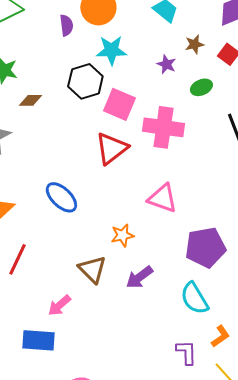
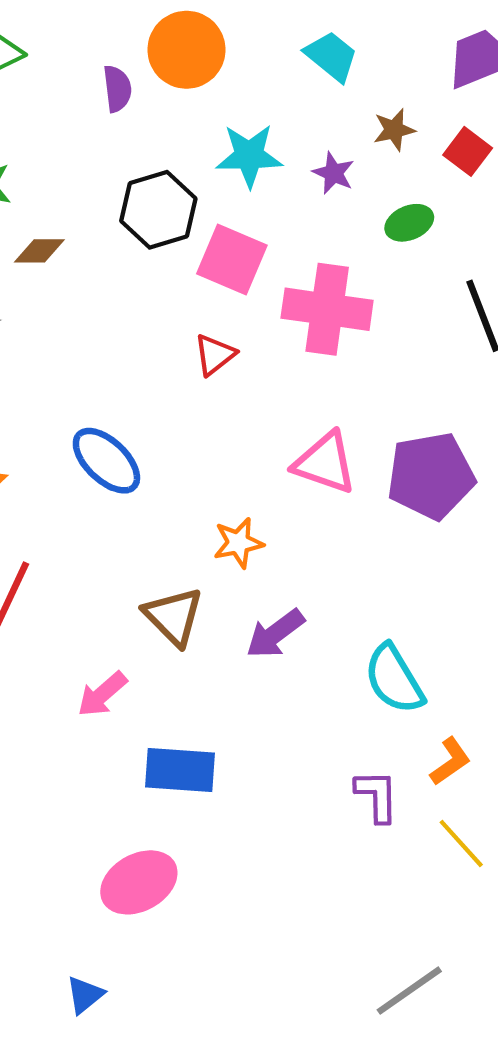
cyan star: (111, 50) -> (249, 156), moved
red triangle: (111, 148) -> (215, 355), size x0.6
purple pentagon: (205, 247) -> (431, 476), moved
blue rectangle: (38, 340) -> (180, 770), moved

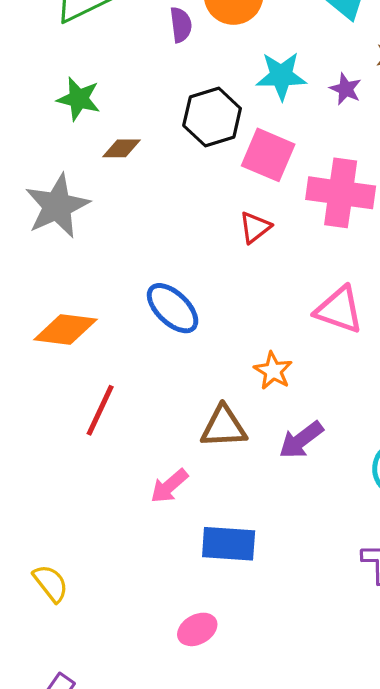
orange star: (238, 543) -> (273, 371), turned -30
brown triangle: (173, 616) -> (224, 427), turned -48
pink ellipse: (139, 882) -> (197, 629), size x0.7

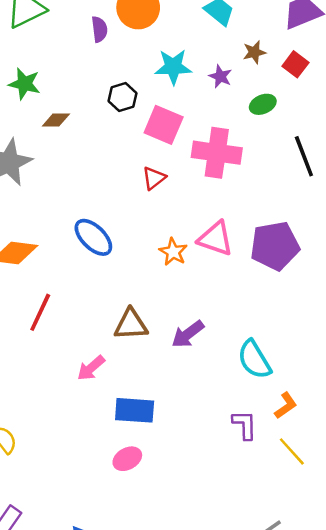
black hexagon: (212, 117) -> (122, 97), size x0.7
orange star: (273, 371) -> (173, 252), moved
pink ellipse: (197, 629) -> (127, 459), moved

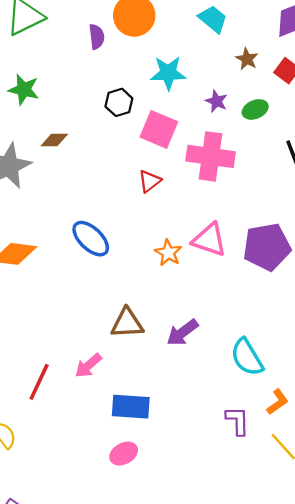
brown star: (254, 52) -> (247, 59), turned -30
purple star: (220, 76) -> (216, 101), moved
brown diamond: (56, 120) -> (54, 140), moved
red line: (40, 312) -> (39, 382), moved

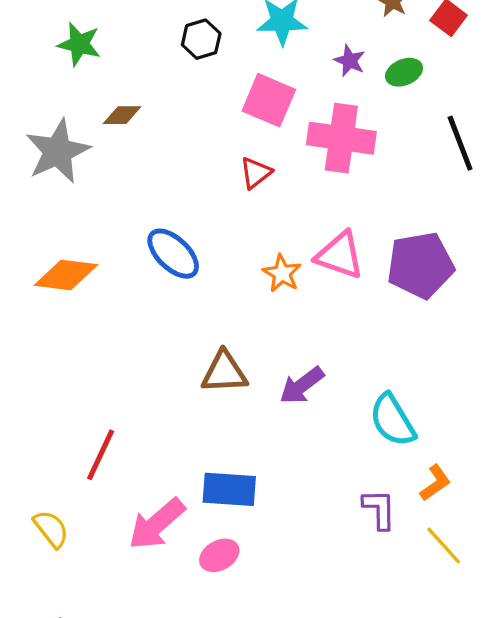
black hexagon: (119, 102) -> (201, 39), moved
pink arrow: (88, 365) -> (157, 524), moved, size x1.5

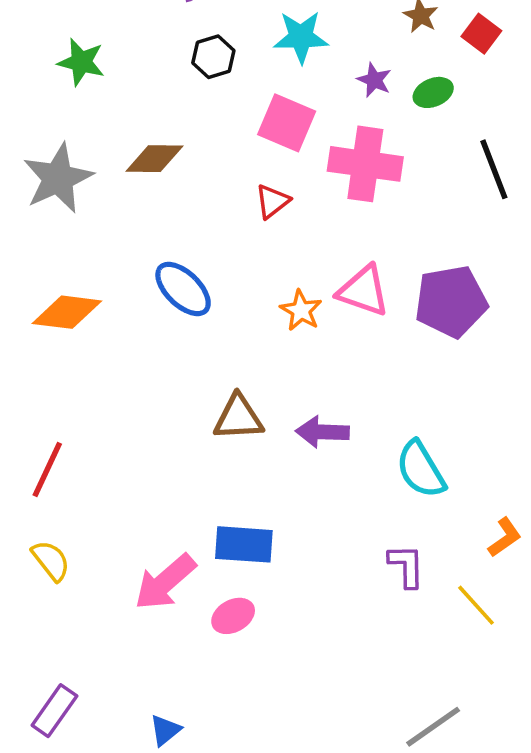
brown diamond: (122, 115) -> (154, 159), moved, size x1.4
purple arrow: (302, 385) -> (322, 432), turned 39
red line: (101, 455) -> (47, 469), moved
orange L-shape: (435, 483) -> (505, 537), moved
yellow semicircle: (51, 529) -> (51, 561), moved

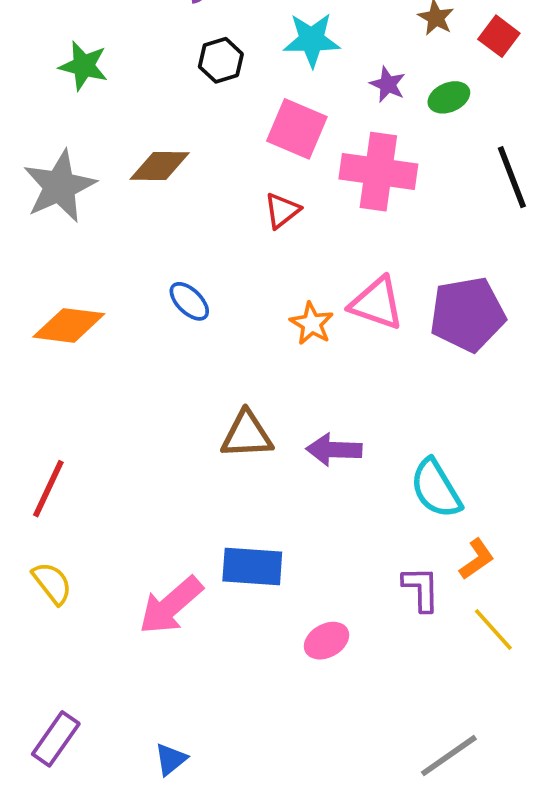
blue ellipse: (183, 289) -> (189, 301), size x0.7
orange L-shape: (505, 537) -> (477, 559), moved
pink ellipse: (233, 616) -> (327, 641), moved

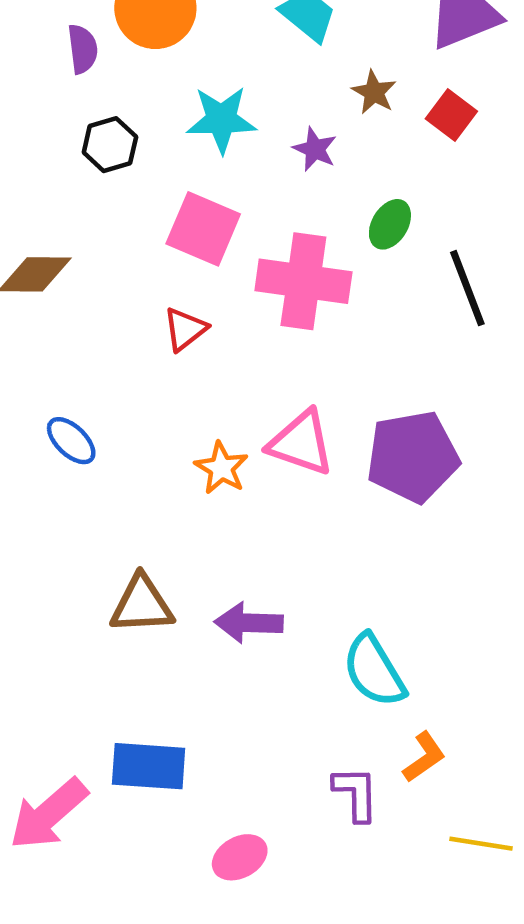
purple star: (388, 84) -> (315, 149), moved
green ellipse: (449, 97) -> (390, 224), moved, turned -36
yellow line: (493, 630) -> (481, 844), moved, turned -39

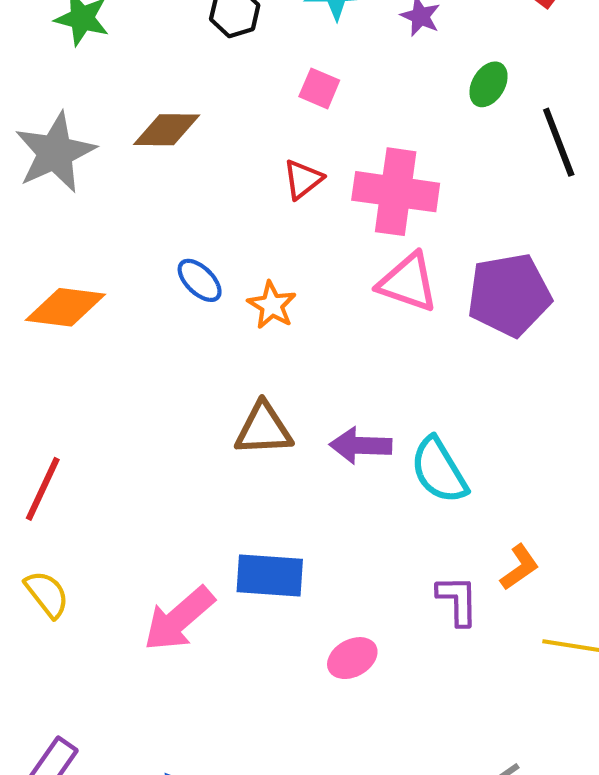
pink square: (203, 229) -> (319, 88), size x0.6
pink cross: (303, 281) -> (396, 192), moved
orange star: (221, 468) -> (272, 305), moved
cyan semicircle: (374, 671) -> (439, 470), moved

